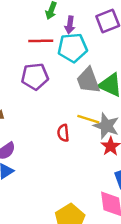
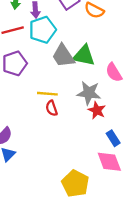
yellow line: (88, 119) -> (47, 94), moved

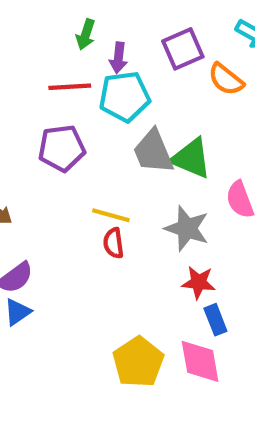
red star: (97, 110) -> (199, 282), moved, turned -30
yellow pentagon: (75, 184) -> (138, 362), moved

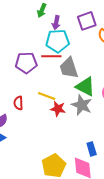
red line: (70, 87) -> (51, 56), moved
green triangle: (191, 158) -> (85, 86), moved
red semicircle: (113, 243) -> (18, 103), moved
red star: (199, 282) -> (58, 109), moved

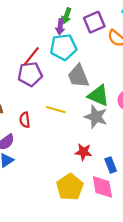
green arrow: (42, 10) -> (67, 16), moved
red line: (51, 56) -> (31, 56), moved, turned -48
red star: (58, 109) -> (83, 152), moved

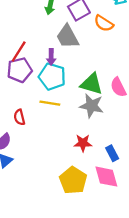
purple arrow: (60, 27) -> (51, 57), moved
cyan pentagon: (63, 47) -> (52, 77), moved, turned 30
gray trapezoid: (78, 76) -> (67, 37), moved

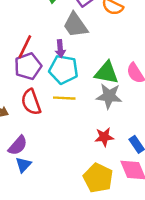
red semicircle: (19, 117) -> (31, 102), moved, size x1.5

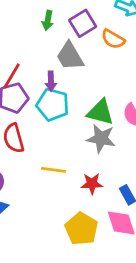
yellow line: (64, 98) -> (53, 170), moved

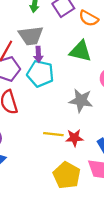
gray trapezoid: (70, 56) -> (31, 36), moved, turned -65
green triangle: (100, 112) -> (80, 51), moved
yellow line: (53, 170) -> (53, 134), moved

